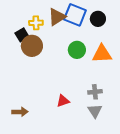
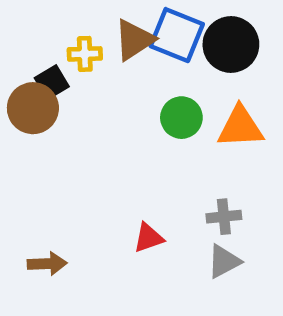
black circle: (98, 19) -> (231, 44), size x1.5
brown circle: (32, 46) -> (33, 108), moved
gray triangle: (95, 111) -> (224, 261), turned 35

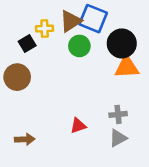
black circle: (231, 44) -> (122, 43), moved
brown circle: (33, 108) -> (17, 77), moved
green circle: (181, 118) -> (79, 46), moved

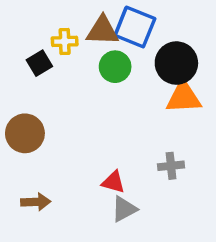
brown triangle: (71, 21) -> (102, 31), turned 35
brown circle: (17, 77) -> (25, 133), moved
red triangle: (78, 126) -> (113, 182), turned 35
gray triangle: (118, 138) -> (124, 209), moved

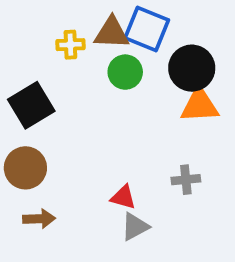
black square: (39, 63) -> (31, 105), moved, size x1.6
brown circle: (25, 133) -> (25, 168), moved

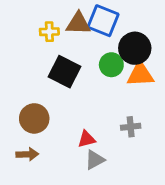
green circle: (125, 72) -> (111, 65), moved
black square: (31, 105) -> (65, 72), moved, turned -32
brown circle: (25, 168) -> (34, 118), moved
red triangle: (123, 197) -> (87, 139), turned -30

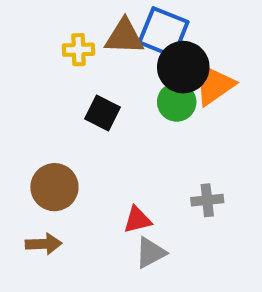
black circle: (135, 48) -> (183, 67), moved
black square: (65, 72) -> (103, 113), size x0.7
orange triangle: (140, 74) -> (214, 85), moved, turned -32

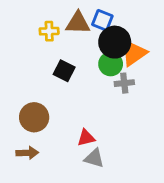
blue square: (164, 32) -> (102, 20), size x0.7
gray cross: (207, 200) -> (124, 83), moved
gray triangle: (151, 253) -> (94, 158), turned 45

